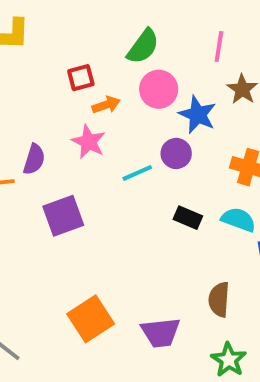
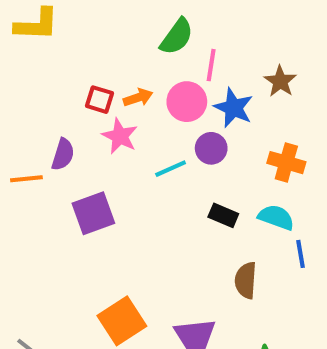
pink line: (219, 46) -> (211, 65), moved
red square: (81, 78) -> (99, 100), moved, turned 32
pink circle: (159, 89) -> (187, 102), moved
brown semicircle: (219, 299) -> (246, 280), moved

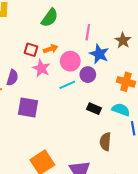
green semicircle: (177, 37) -> (50, 18), moved
pink circle: (187, 102) -> (70, 61), moved
purple square: (93, 213) -> (28, 108), turned 30

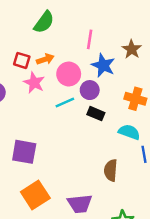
purple square: (28, 108) -> (24, 152), moved
black rectangle: (94, 109) -> (96, 114), moved

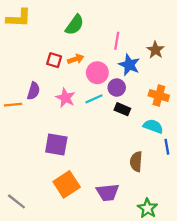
pink star: (34, 83) -> (65, 98), moved

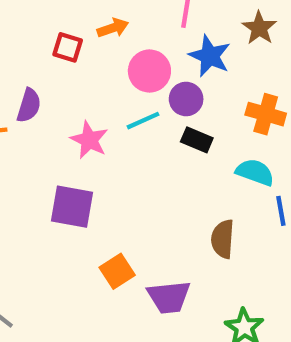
orange arrow: (76, 59) -> (113, 28), moved
pink star: (65, 98) -> (89, 140), moved
orange square: (67, 184) -> (117, 271), moved, size x0.7

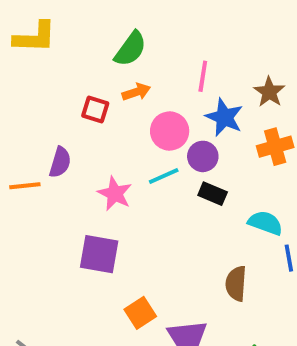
orange cross: (266, 114) -> (275, 147), moved, turned -32

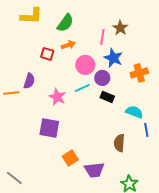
yellow L-shape: (35, 37) -> (31, 16), moved
brown star: (269, 92) -> (120, 28), moved

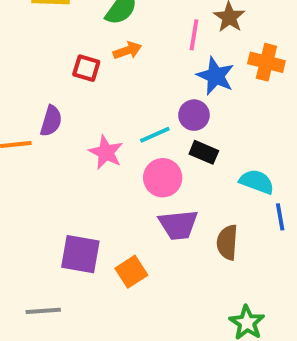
pink circle: (85, 65) -> (163, 178), moved
orange cross: (139, 73) -> (266, 62), moved, turned 30
purple square: (49, 128) -> (80, 254), moved
purple trapezoid: (94, 170) -> (178, 225), moved
gray line: (14, 178) -> (43, 311), moved, turned -42

